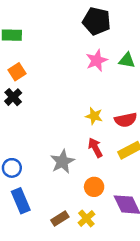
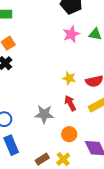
gray star: (62, 162) -> (44, 114), turned 30

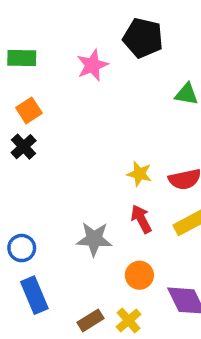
pink star: (71, 34) -> (92, 65), moved

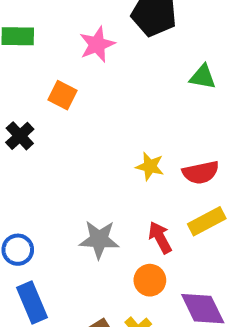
orange square: (29, 110) -> (62, 95), moved, turned -30
red arrow: (141, 219) -> (160, 237), moved

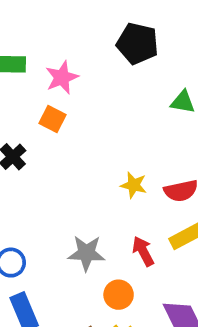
pink star: (97, 44) -> (62, 77), moved
orange circle: (150, 280) -> (119, 295), moved

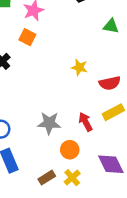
yellow star: (134, 185) -> (79, 67), moved

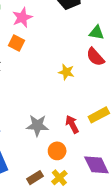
red semicircle: (110, 83) -> (95, 57), moved, turned 60

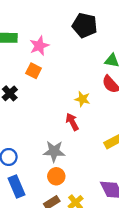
red arrow: (72, 124) -> (72, 122), moved
orange circle: (57, 151) -> (56, 176), moved

